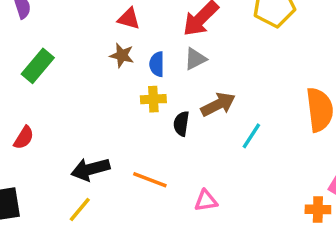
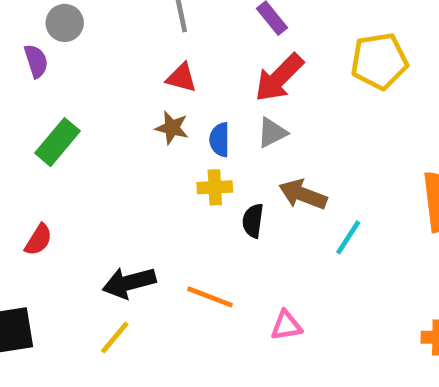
brown arrow: (218, 104) -> (303, 194), turned -132

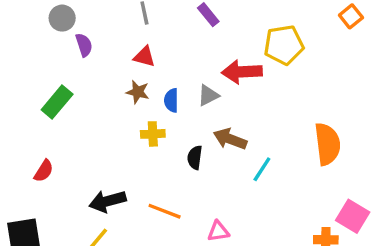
purple semicircle: (36, 61) -> (84, 45), moved
red arrow: (279, 78) -> (242, 72), moved, turned 42
yellow cross: (215, 187) -> (153, 134), moved

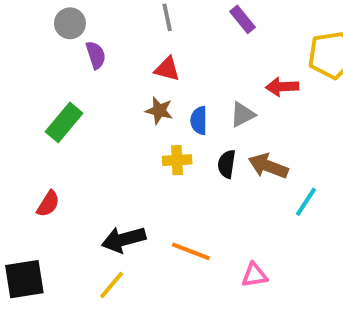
red arrow: (242, 72) -> (282, 87), size x0.7
black semicircle: (195, 157) -> (227, 164), moved

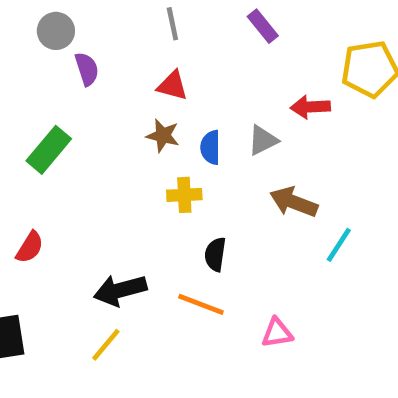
black semicircle: (227, 164) -> (215, 254), moved

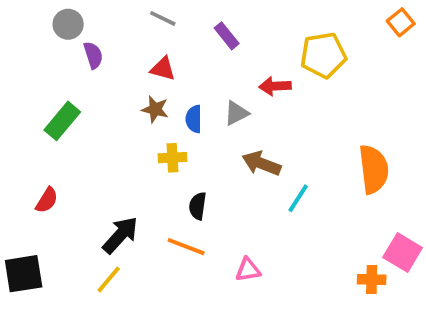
gray line: (172, 24) -> (163, 18), turned -52
purple rectangle: (263, 26) -> (227, 36), moved
black arrow: (120, 290) -> (120, 235), turned 147

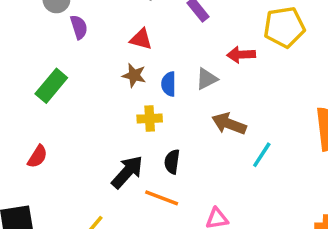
black arrow: (120, 235) -> (127, 172), moved

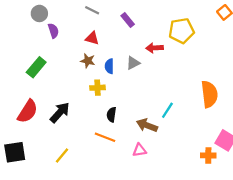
brown arrow: (229, 124) -> (147, 125), moved
red semicircle: (37, 156) -> (28, 111), size x1.6
black arrow: (127, 172) -> (60, 112), moved

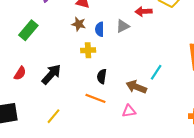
red semicircle: (28, 111) -> (20, 73), size x0.6

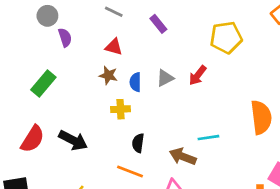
red arrow: (144, 11) -> (198, 75), moved, turned -49
cyan line: (156, 72) -> (208, 138), turned 49
red semicircle: (20, 73) -> (33, 139), size x1.5
black arrow: (51, 74) -> (73, 140), turned 75

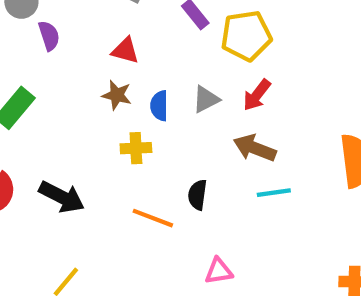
yellow pentagon: (226, 37) -> (246, 36), moved
black semicircle: (138, 143) -> (197, 195), moved
brown arrow: (183, 157) -> (255, 148), moved
orange line: (130, 171) -> (153, 218), moved

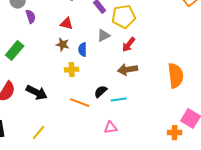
gray triangle: (206, 99) -> (104, 36), moved
brown arrow: (255, 148) -> (128, 70), turned -30
cyan line: (274, 193) -> (119, 100), moved
black semicircle: (197, 195) -> (101, 92), turned 40

